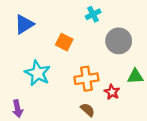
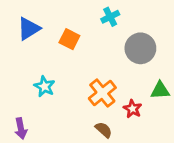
orange square: (64, 42) -> (69, 39), moved
cyan star: (38, 73) -> (44, 86), size x0.7
orange cross: (86, 79) -> (102, 93), turned -30

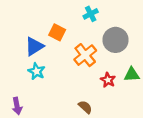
blue triangle: (29, 29) -> (34, 46), moved
orange cross: (102, 93) -> (85, 55), moved
red star: (133, 109) -> (108, 80), moved

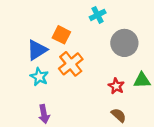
orange cross: (85, 55) -> (71, 64), moved
purple arrow: (17, 106) -> (44, 114), moved
brown semicircle: (85, 107) -> (119, 115), moved

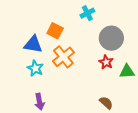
blue triangle: (37, 50) -> (33, 44), turned 42
red star: (116, 86) -> (106, 62), moved

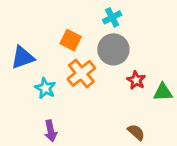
gray circle: (111, 38) -> (113, 49), moved
blue triangle: (33, 44) -> (23, 57), moved, turned -30

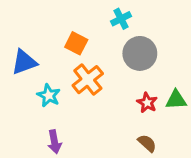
gray circle: (113, 49) -> (140, 53), moved
red star: (136, 80) -> (147, 103), moved

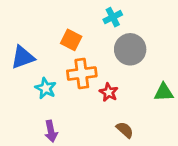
orange cross: (88, 80) -> (82, 73), turned 32
red star: (147, 103) -> (109, 92), moved
brown semicircle: (147, 143) -> (125, 130), moved

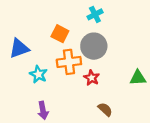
gray circle: (130, 49) -> (94, 46), moved

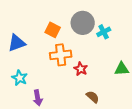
cyan cross: (95, 14) -> (104, 32), moved
gray circle: (94, 46) -> (83, 23), moved
cyan star: (38, 74) -> (20, 78), moved

